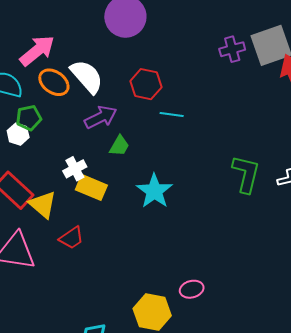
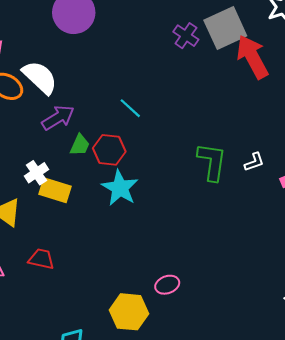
purple cross: (232, 49) -> (186, 36), turned -35
red hexagon: (146, 84) -> (109, 150), moved
cyan line: (172, 115) -> (130, 108), turned 40
red trapezoid: (71, 238) -> (41, 259), moved, turned -128

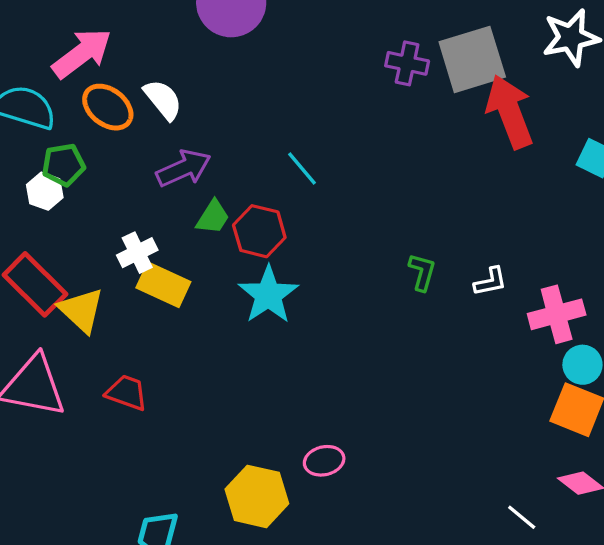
purple cross: (186, 36) -> (407, 63), turned -30
white semicircle: (40, 77) -> (163, 100), size x0.7
green L-shape: (212, 162) -> (422, 272), size x0.6

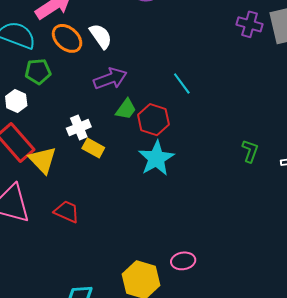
white hexagon: (45, 191) -> (16, 101), moved
yellow rectangle: (163, 285) -> (93, 148), size x0.7

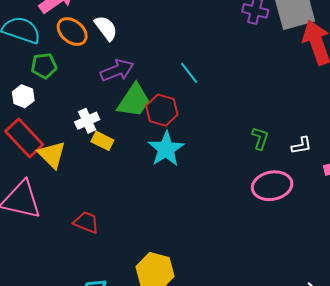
green trapezoid: (126, 109) -> (134, 101), size x1.6
red trapezoid: (67, 212) -> (86, 222), moved
pink ellipse: (183, 261) -> (272, 186), moved, size x1.6

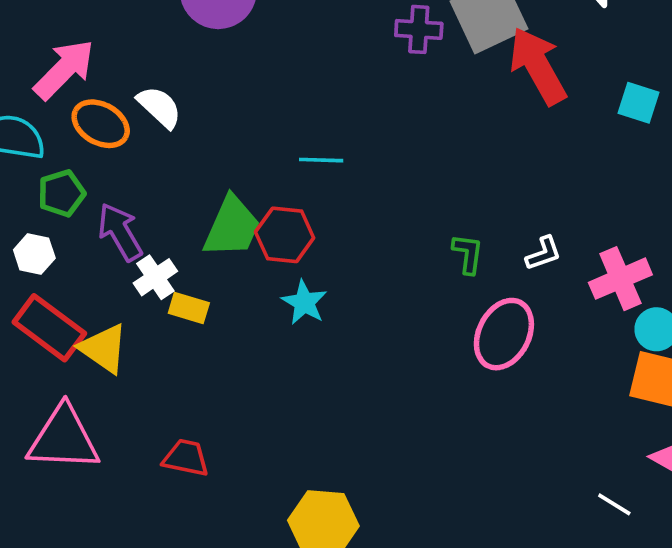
purple arrow: (117, 70) -> (120, 232), moved, turned -88
cyan line: (189, 73) -> (321, 160), turned -40
cyan star: (166, 149) -> (304, 302), size x0.7
pink ellipse: (272, 186) -> (504, 334), turned -42

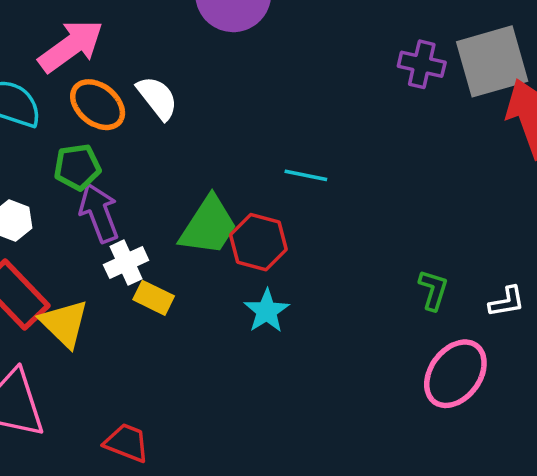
green pentagon: (62, 193) -> (77, 167), moved

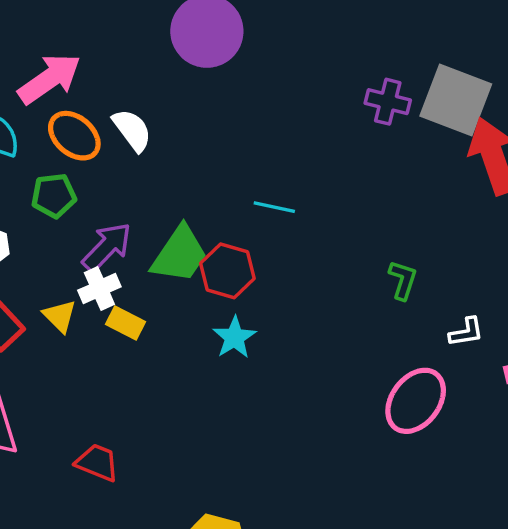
gray square: (492, 61) -> (456, 100), turned 36
purple arrow: (99, 213) -> (107, 247), moved, turned 64
green L-shape: (433, 290) -> (403, 280), moved
yellow triangle: (64, 323) -> (60, 316), moved, size x0.7

